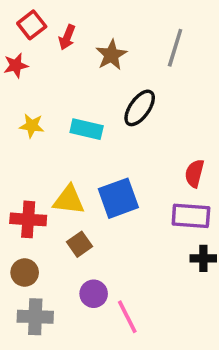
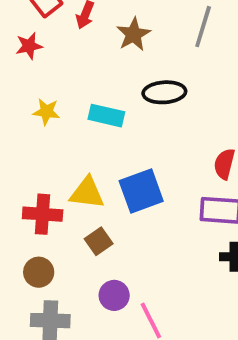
black ellipse: (140, 108) -> (164, 92), turned 51

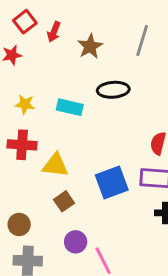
blue square: (141, 191) -> (112, 182), moved
red cross: (43, 214) -> (22, 145), moved

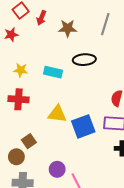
brown star: (90, 46) -> (68, 28), turned 30
yellow triangle: (55, 165) -> (57, 114), moved
brown square: (64, 201) -> (29, 141), moved

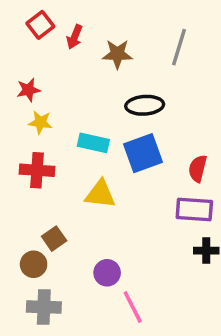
red star: (11, 35) -> (28, 90), moved
cyan rectangle: (53, 72) -> (93, 143), moved
blue square: (83, 126) -> (143, 153), moved
purple circle: (57, 169) -> (107, 273), moved

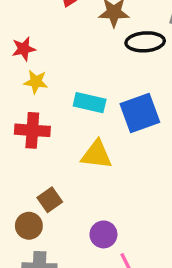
black ellipse: (145, 105) -> (145, 42), moved

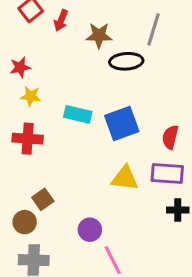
yellow triangle: (97, 155) -> (125, 178), moved

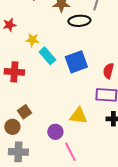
yellow star: (31, 96) -> (32, 40), moved
cyan rectangle: (78, 114) -> (47, 56), turned 36
yellow triangle: (125, 178) -> (78, 116), moved

